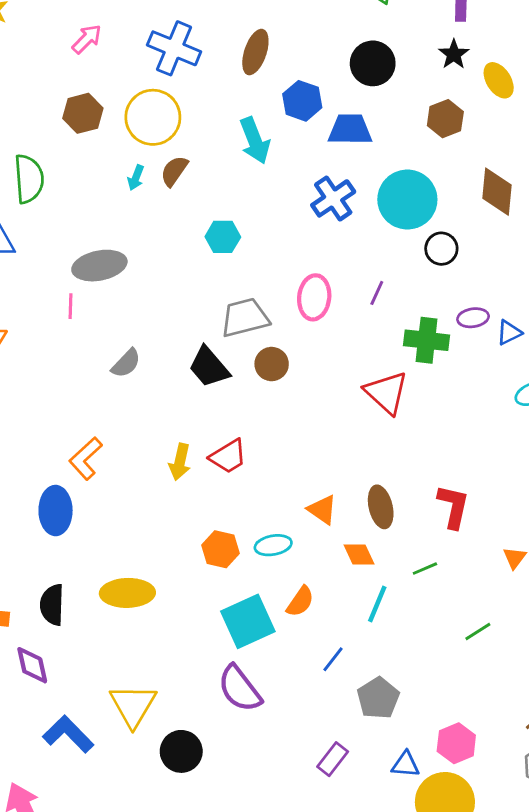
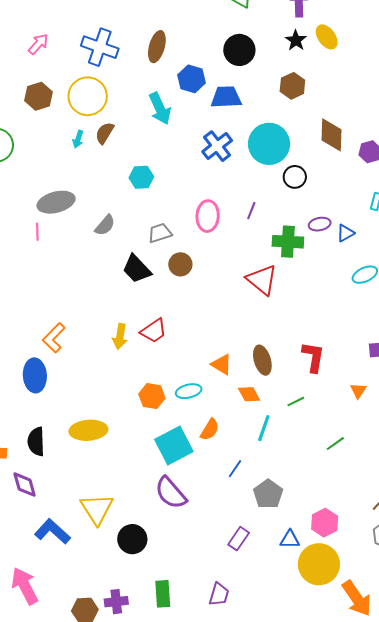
yellow ellipse: (499, 80) -> (327, 37), moved
gray trapezoid: (245, 318) -> (160, 233), size x0.7
gray semicircle: (126, 363) -> (105, 225), moved

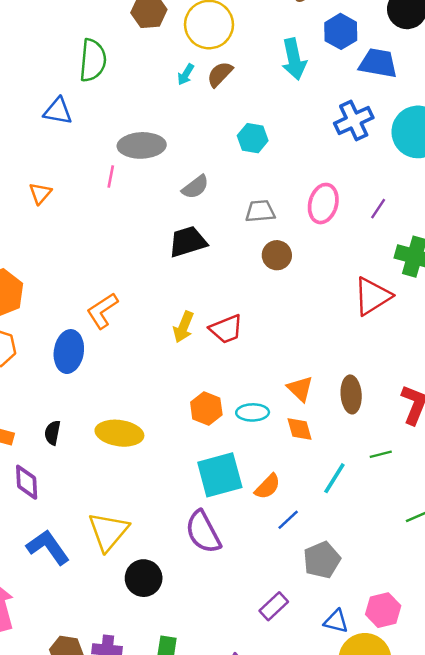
black trapezoid: (137, 269) -> (188, 242), moved, turned 104
red triangle: (262, 280) -> (372, 296), turned 36
orange diamond: (249, 394) -> (300, 429), moved
orange semicircle: (210, 430) -> (268, 487), moved
black semicircle: (36, 442) -> (52, 433), size x0.7

